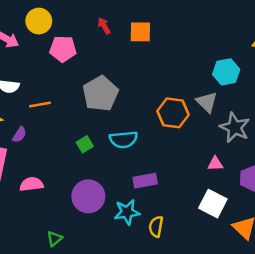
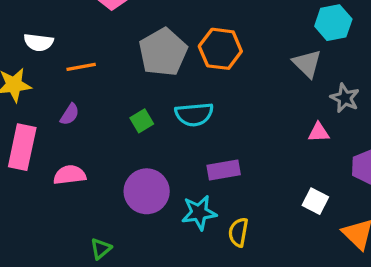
orange hexagon: (173, 113) -> (220, 49), moved
gray star: (235, 127) -> (345, 98), size x0.7
purple semicircle: (19, 135) -> (70, 114), moved
pink triangle: (215, 164) -> (319, 132), moved
white square: (213, 204) -> (315, 201), size x0.7

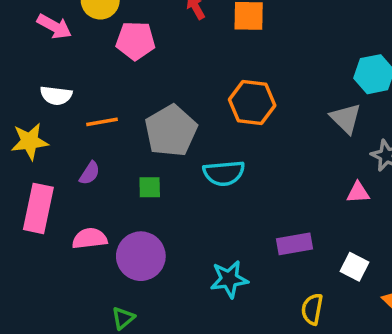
gray pentagon: (163, 52) -> (171, 131), moved
green square: (142, 121) -> (150, 187), moved, turned 30
purple rectangle: (224, 170) -> (295, 244), moved
purple circle: (147, 191) -> (141, 256), moved
yellow semicircle: (238, 232) -> (312, 309), moved

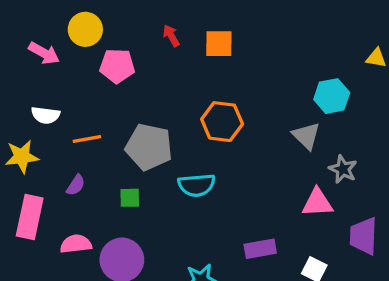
gray pentagon: (171, 131) -> (149, 147), turned -30
pink triangle: (358, 193) -> (317, 203), size x1.5

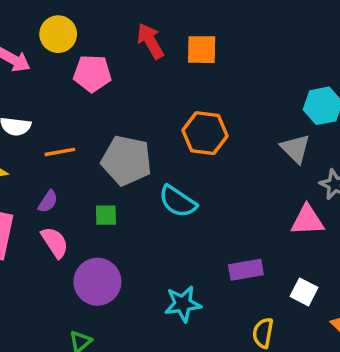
red arrow: (171, 36) -> (150, 41), size x1.5
cyan semicircle: (197, 185) -> (178, 201), turned 39
pink semicircle: (76, 244) -> (55, 242), moved, turned 64

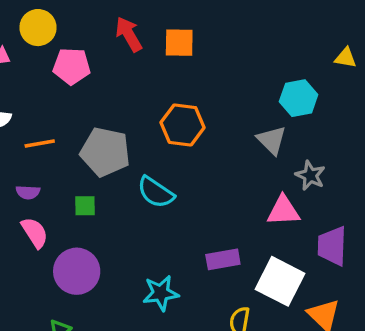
purple semicircle: (48, 201) -> (28, 192), turned 60
white square: (304, 292) -> (280, 281), size x1.8

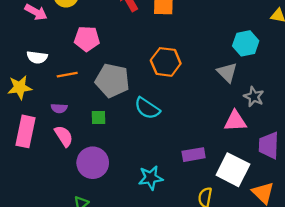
pink pentagon: (72, 66) -> (87, 39), moved

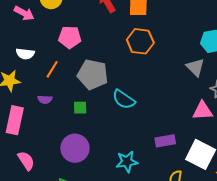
orange hexagon: (166, 62) -> (140, 41), moved
orange line: (67, 75) -> (52, 69), turned -48
pink semicircle: (64, 136) -> (26, 161), moved

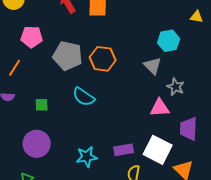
orange hexagon: (140, 41) -> (103, 59), moved
gray pentagon: (93, 74) -> (68, 56), moved
purple rectangle: (165, 141) -> (124, 150), moved

